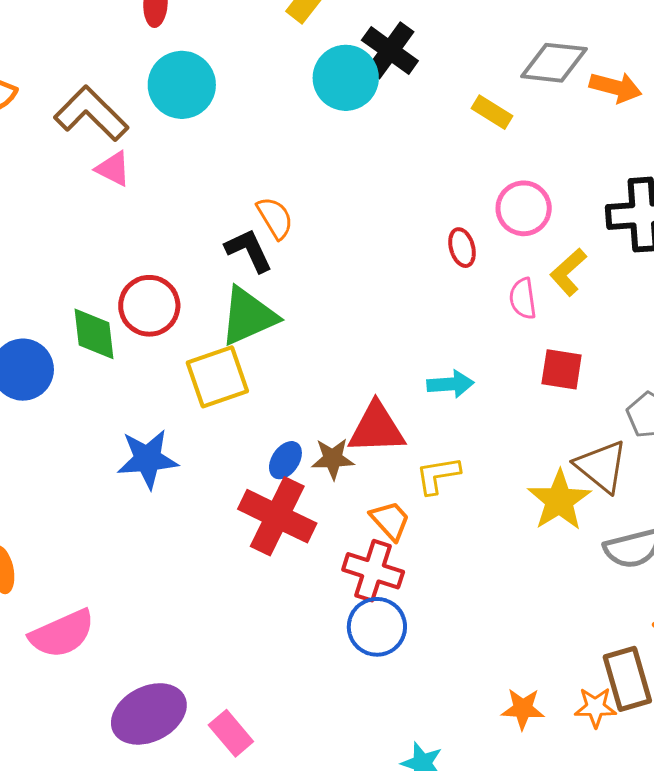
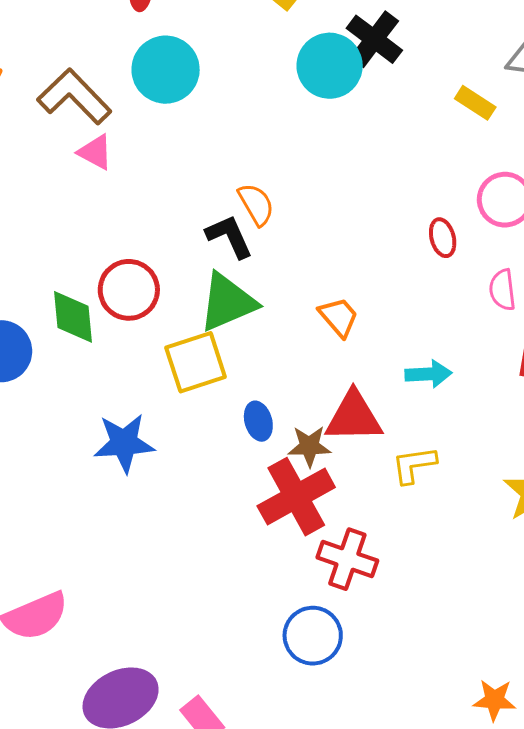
blue ellipse: (285, 460) -> (258, 421), moved, turned -51
red cross: (277, 516) -> (296, 497), moved, turned 34
orange trapezoid: (390, 520) -> (339, 317), moved
blue circle: (377, 627) -> (313, 636), moved

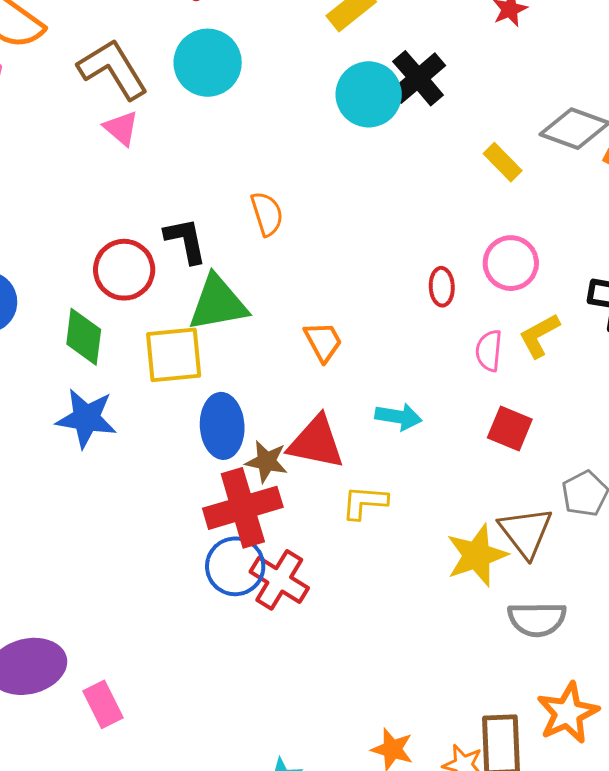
black L-shape: (229, 236) -> (186, 240), moved
green diamond: (73, 317) -> (84, 337), moved
blue ellipse: (258, 421) -> (222, 426), size x1.6
blue circle: (313, 636) -> (235, 566), moved

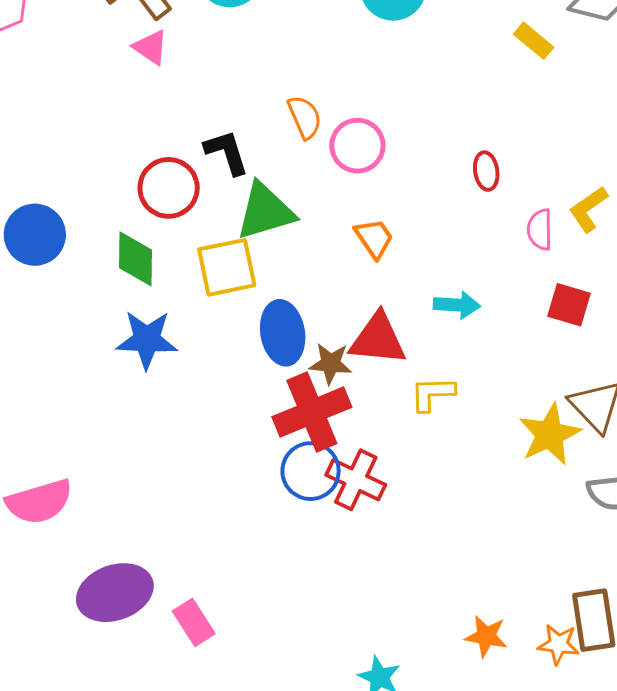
pink circle: (511, 263) -> (357, 146), moved

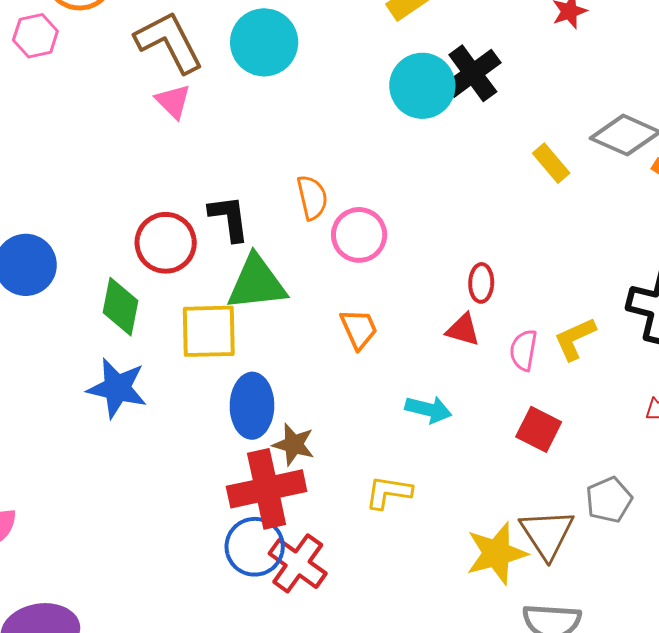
red triangle: (378, 339) -> (463, 330), moved, size x0.6

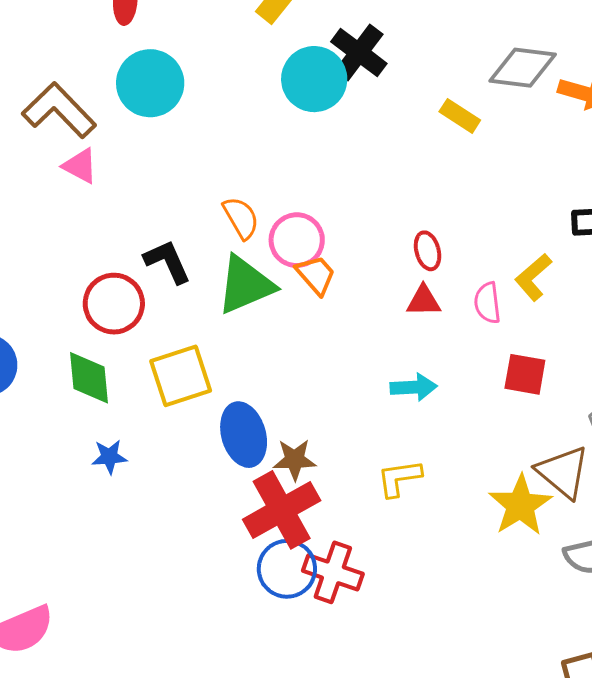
green triangle: (257, 283) -> (245, 285), moved
orange trapezoid: (359, 329) -> (316, 275), moved
blue star: (117, 388) -> (109, 457), size x0.6

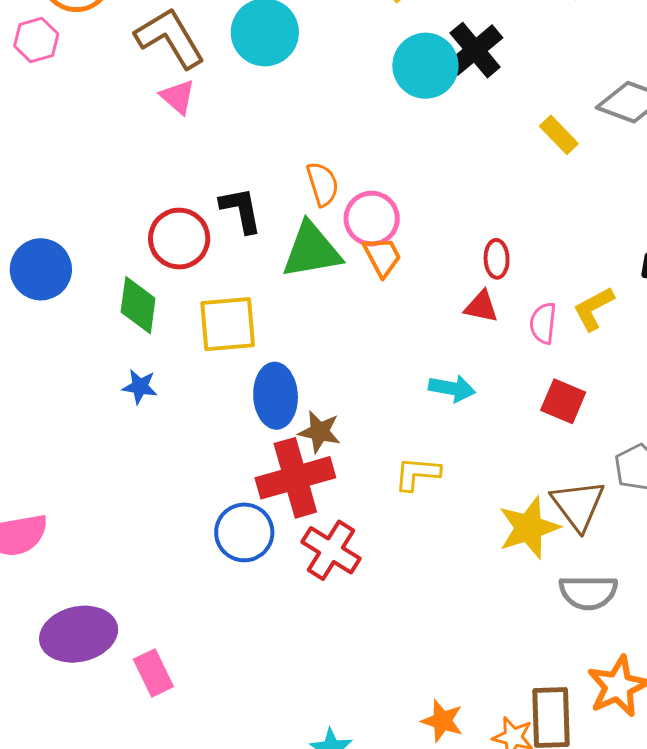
blue circle: (287, 569) -> (244, 532), moved

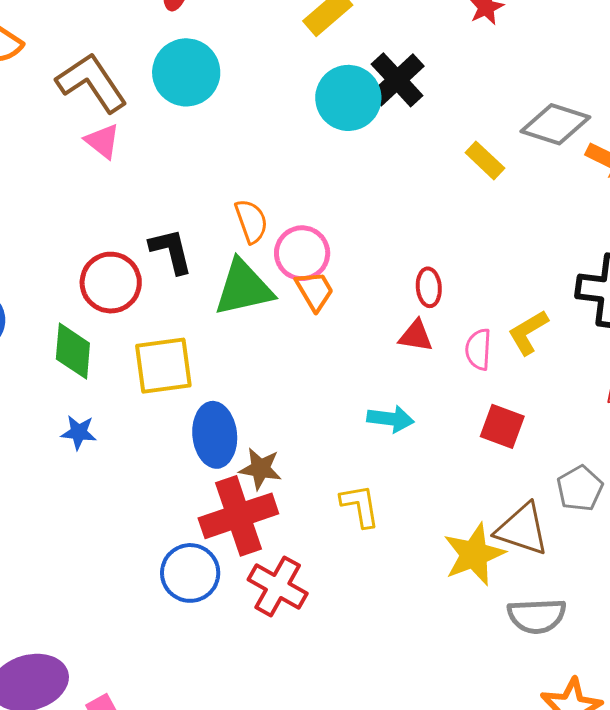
yellow L-shape: (417, 474) -> (360, 506), turned 78
brown triangle: (578, 505) -> (522, 529), turned -32

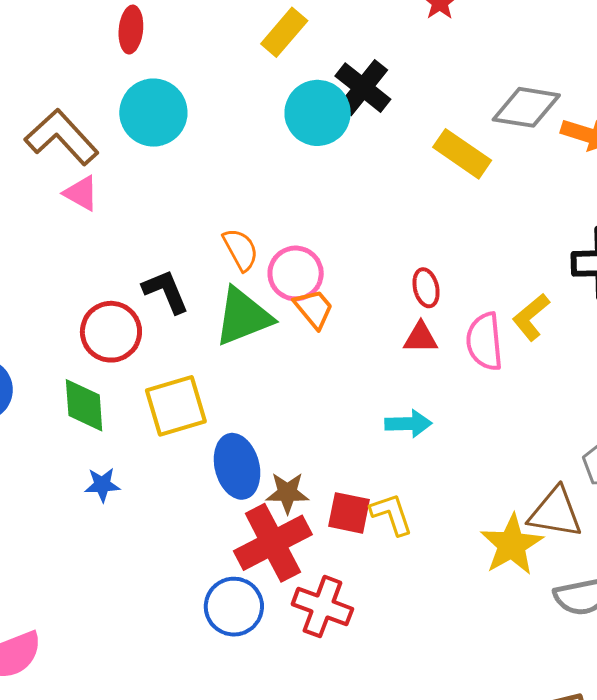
yellow rectangle: (485, 160) -> (462, 154), size x1.4
pink semicircle: (478, 349) -> (484, 342), size x1.4
red square: (502, 426) -> (349, 513), moved

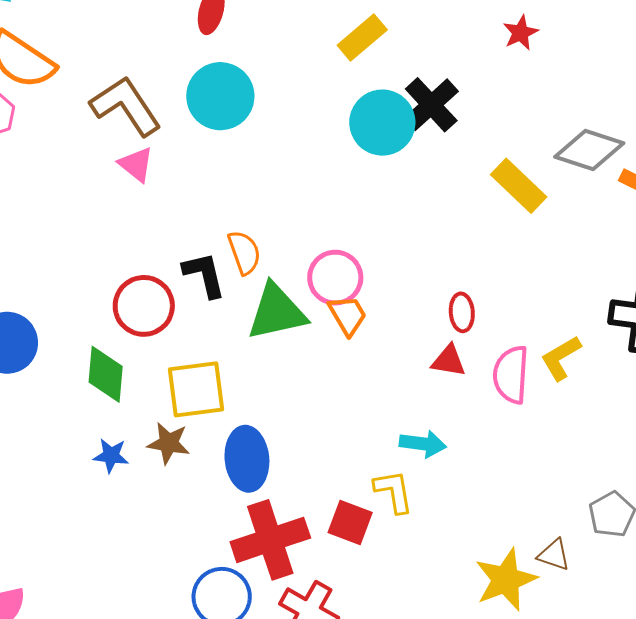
orange semicircle: (241, 250) -> (244, 252), moved
brown star: (287, 493) -> (169, 443), moved
brown triangle: (555, 513) -> (554, 555), size x0.6
yellow L-shape: (391, 514) -> (394, 491), moved

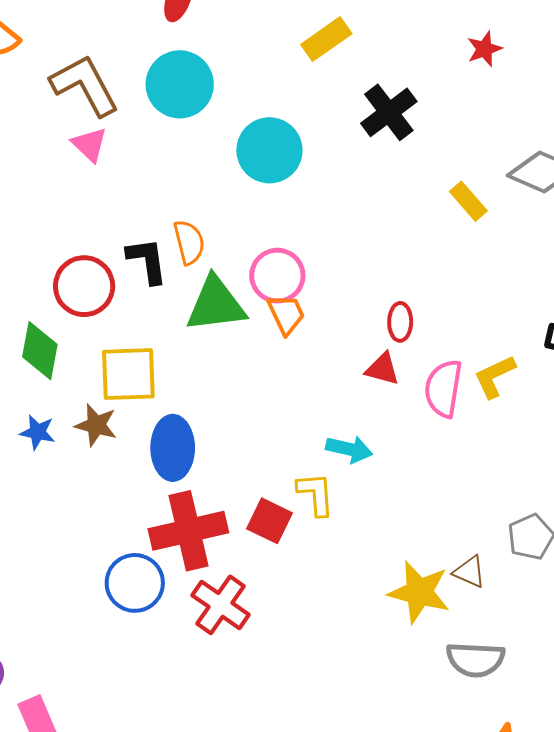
cyan circle: (382, 123) -> (269, 150), moved
yellow rectangle: (519, 186) -> (468, 201), size x0.7
yellow star: (506, 580) -> (419, 592), turned 30

